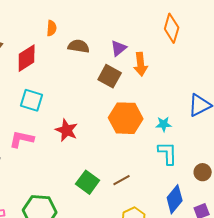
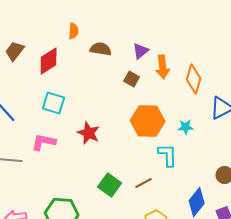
orange diamond: (172, 28) -> (194, 79), moved
brown square: (110, 76) -> (132, 79), size x0.7
cyan L-shape: (168, 153) -> (168, 155), moved

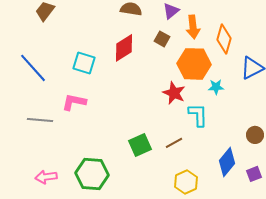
red diamond: (49, 61) -> (124, 48), moved
orange hexagon: (148, 121) -> (194, 64), moved
red star: (89, 133) -> (174, 93), moved
green square: (110, 185) -> (140, 145), turned 30

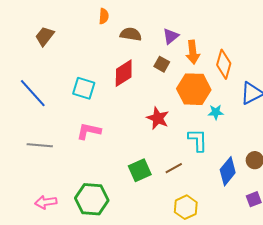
red star: (174, 93) -> (158, 118), moved
pink L-shape: (74, 102) -> (89, 131), moved
blue diamond: (227, 162) -> (228, 171), moved

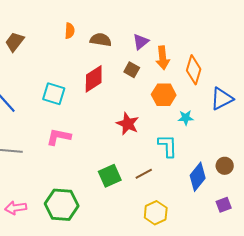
orange semicircle: (104, 16) -> (70, 31), moved
orange hexagon: (194, 89) -> (164, 95), size x0.7

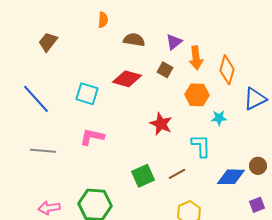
orange semicircle: (70, 31) -> (103, 20), moved
red diamond: (94, 79) -> (127, 79), turned 48
blue diamond: (198, 177) -> (231, 177), turned 52

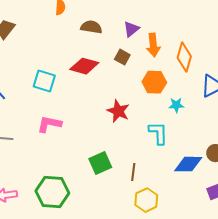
brown line: (177, 174) -> (133, 172), moved, turned -54

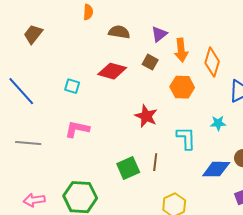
cyan square: (44, 81) -> (72, 86), size x0.7
cyan star: (176, 105) -> (218, 123), moved
brown line: (133, 172) -> (155, 162), moved

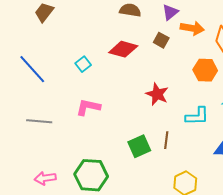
orange arrow: (181, 50) -> (192, 28), turned -75
cyan square: (72, 86) -> (83, 64), turned 35
orange hexagon: (182, 87) -> (205, 70), moved
cyan L-shape: (186, 138) -> (197, 116), turned 90

